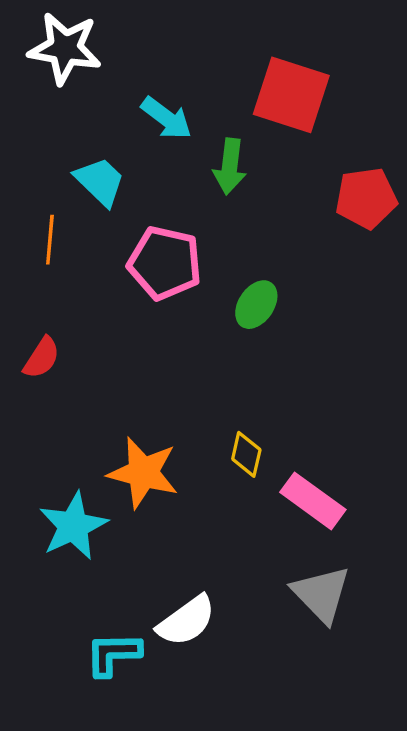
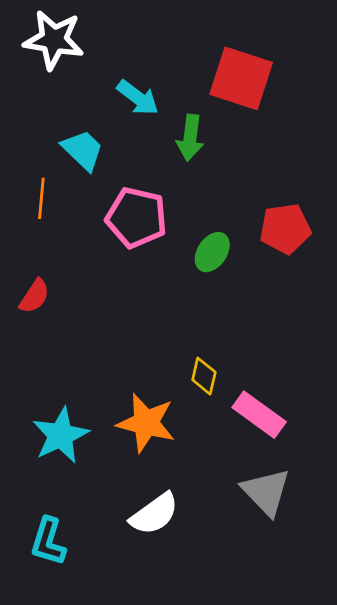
red pentagon: (366, 198) -> (285, 229), moved
orange star: (143, 473) -> (146, 423), moved
cyan L-shape: (113, 654) -> (48, 541), moved, turned -72

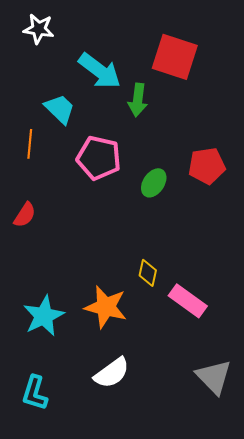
white star: (54, 40) -> (39, 29), size x0.7
cyan arrow: (138, 98) -> (100, 71), size x1.4
gray triangle: (266, 492) -> (214, 377), moved

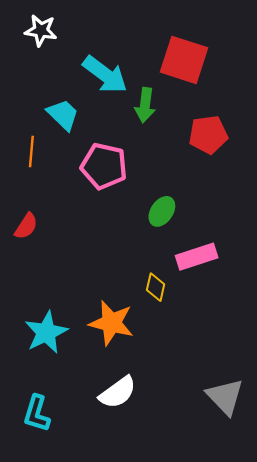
red pentagon: (207, 166) -> (208, 135), moved
green ellipse: (154, 183) -> (162, 211), moved
pink rectangle: (188, 301) -> (197, 257), moved, turned -54

